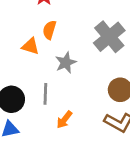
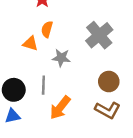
gray star: (66, 63) -> (61, 58), turned 30
orange arrow: (64, 120) -> (60, 108), size x1.5

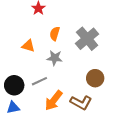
orange semicircle: (47, 29) -> (55, 34), moved
gray line: (43, 85) -> (39, 81), turned 63
brown L-shape: (108, 110) -> (81, 102), moved

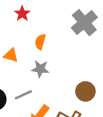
gray cross: (87, 39) -> (84, 23), moved

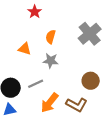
gray cross: (84, 23) -> (90, 34), moved

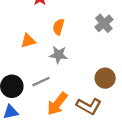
gray cross: (90, 34) -> (104, 23), size x0.7
orange triangle: (25, 49) -> (28, 41), turned -32

